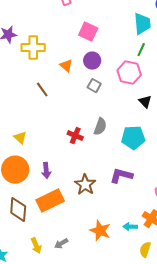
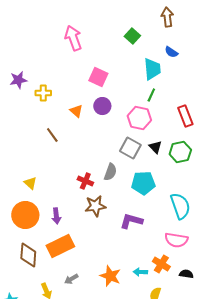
yellow cross: (33, 48) -> (43, 93), size x0.7
gray square: (94, 86) -> (130, 148), moved, size x1.5
brown star: (85, 185) -> (95, 206), moved, turned 30
gray arrow: (61, 244) -> (71, 279), moved

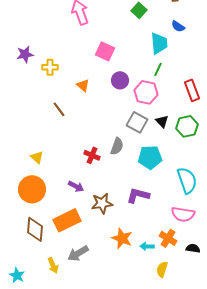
purple circle: (102, 106) -> (120, 80), moved
brown star: (95, 206) -> (102, 203), moved
purple arrow: (56, 216) -> (76, 186), moved, turned -56
orange star: (110, 276) -> (122, 238), moved
gray arrow: (71, 279) -> (78, 253), size x1.5

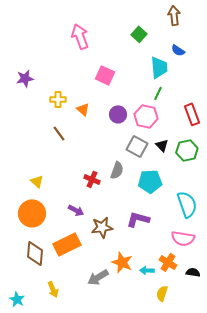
yellow cross: (50, 67) -> (58, 99), moved
purple circle: (120, 80) -> (118, 114), moved
gray arrow: (78, 253) -> (98, 277), moved

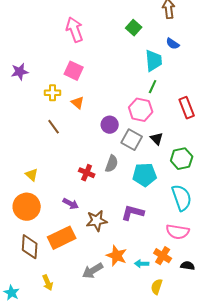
pink square: (105, 75) -> (74, 71), moved
purple circle: (118, 114) -> (110, 125), moved
green hexagon: (187, 150) -> (182, 159), moved

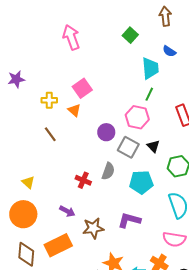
pink square: (74, 71) -> (82, 88), moved, turned 30

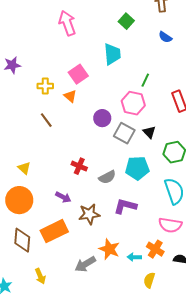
cyan trapezoid: (150, 68) -> (112, 54), moved
gray semicircle: (108, 171) -> (107, 177), moved, turned 42

